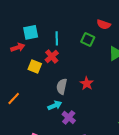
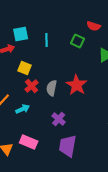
red cross: (52, 56) -> (32, 86), moved
red star: (87, 83) -> (77, 85), size x1.5
cyan arrow: (55, 105) -> (23, 109), moved

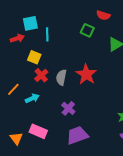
cyan line: (47, 40) -> (47, 34), moved
purple trapezoid: (68, 146) -> (77, 135), turned 60

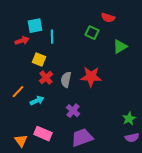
red star: (86, 74) -> (91, 77), turned -30

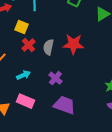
cyan arrow: (37, 101) -> (23, 75), moved
purple trapezoid: (82, 138) -> (64, 105), turned 40

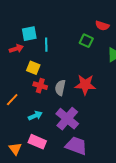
red cross: (28, 45) -> (40, 86), turned -32
purple cross: (55, 78) -> (67, 119), size x1.6

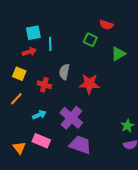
red arrow: (16, 49) -> (29, 52), moved
yellow square: (33, 68) -> (19, 74), moved
gray semicircle: (60, 88) -> (64, 72), moved

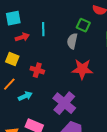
cyan square: (33, 33) -> (13, 18), moved
gray semicircle: (64, 72) -> (72, 41), moved
cyan arrow: (39, 115) -> (25, 96), moved

